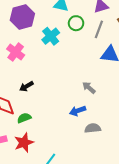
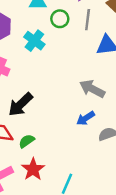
black arrow: (26, 86) -> (20, 104), size x1.6
gray arrow: (89, 88) -> (92, 89), size x1.5

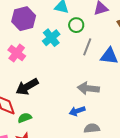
gray line: (88, 20) -> (87, 47), moved
gray arrow: (92, 89) -> (88, 88), turned -35

